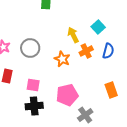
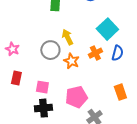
cyan square: (98, 27) -> (107, 29), size x1.5
yellow arrow: (73, 35) -> (67, 37), moved
gray circle: (30, 48) -> (50, 50), moved

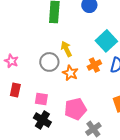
black cross: (43, 108) -> (42, 120), turned 36

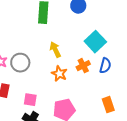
gray circle: (49, 62) -> (20, 63), moved

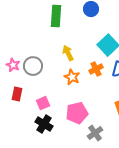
pink square: (30, 100) -> (43, 103), turned -32

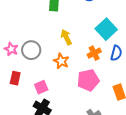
orange star: (72, 77) -> (61, 61), moved
pink pentagon: (77, 113) -> (88, 80), moved

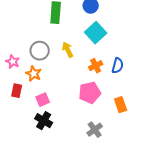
cyan square: (106, 29) -> (96, 33), moved
gray circle: (31, 50) -> (40, 51), moved
orange star: (61, 61) -> (34, 74), moved

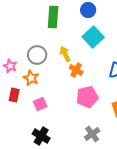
orange cross: (96, 66) -> (76, 70), moved, turned -32
black cross: (44, 121) -> (41, 136), moved

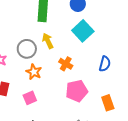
yellow arrow: (65, 54) -> (48, 41), moved
orange star: (31, 78) -> (34, 72), moved

